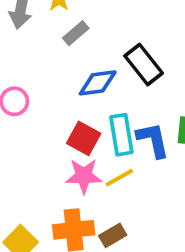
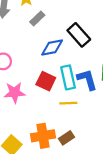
pink star: (84, 176) -> (15, 93), moved
yellow line: (119, 178) -> (68, 103), turned 30

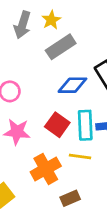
gray rectangle: (37, 19) -> (61, 47), size x1.5
orange cross: (43, 136) -> (46, 169), moved, turned -30

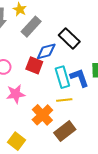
red square: (57, 125) -> (34, 65), moved
brown rectangle: (70, 198) -> (65, 131), size x1.5

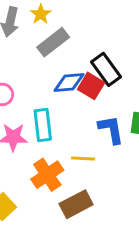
red square: (34, 65) -> (91, 86), moved
cyan rectangle: (62, 77) -> (43, 125), moved

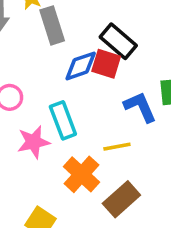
gray rectangle: (53, 42) -> (52, 25), turned -56

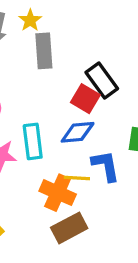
blue diamond: (81, 66) -> (78, 132), moved
blue L-shape: (140, 107) -> (106, 166), moved
orange cross: (81, 174) -> (58, 193), moved, turned -32

